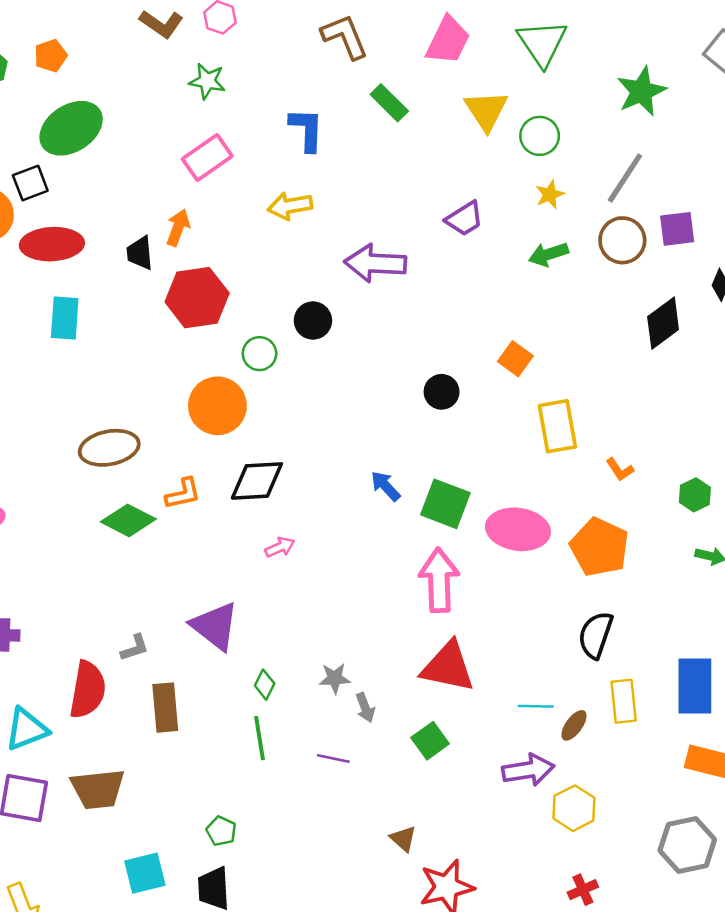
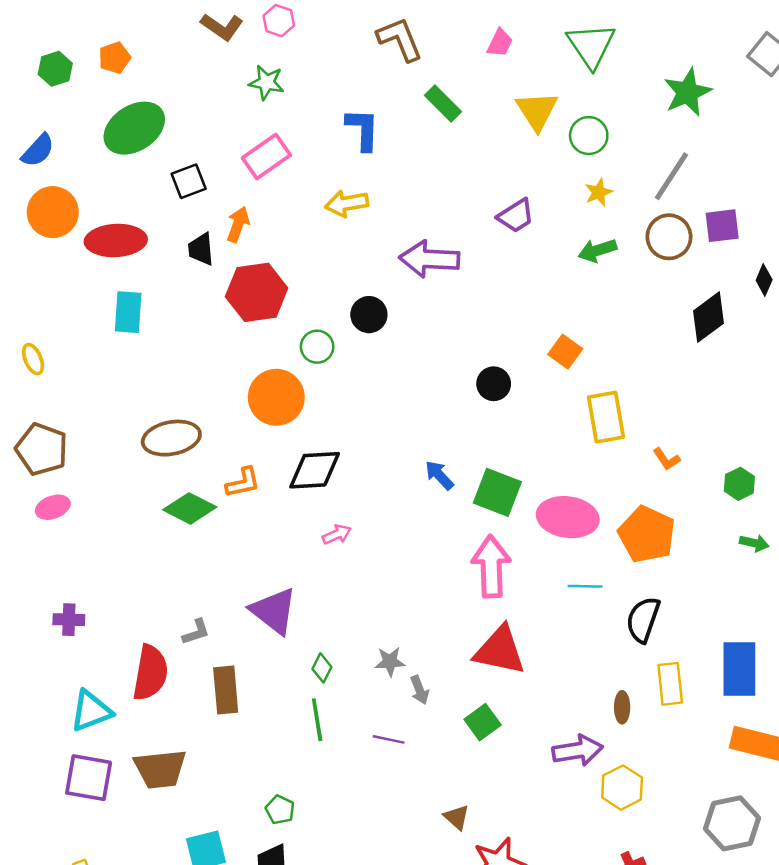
pink trapezoid: (448, 40) -> (500, 43), size x0.6
black square: (30, 183) -> (189, 181), moved
cyan line: (536, 706) -> (585, 586), moved
brown ellipse: (574, 725) -> (622, 707), turned -36

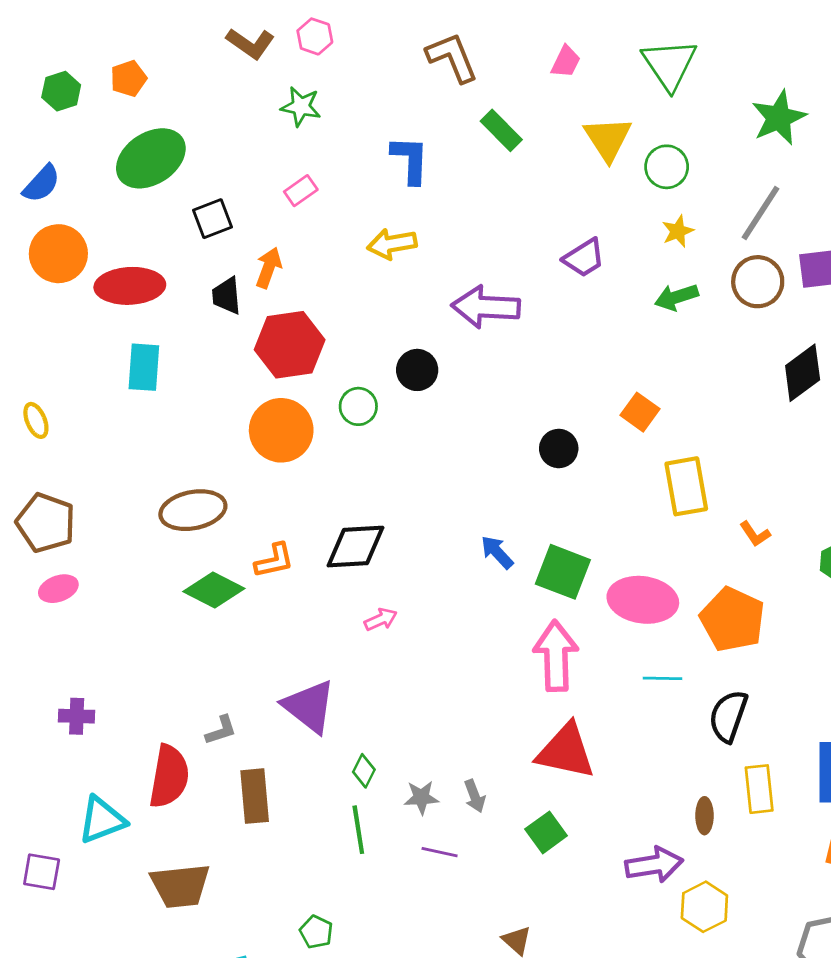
pink rectangle: (266, 157) -> (301, 191), size x0.6
orange circle: (276, 397) -> (281, 430), moved
gray star: (390, 662) -> (421, 797), moved
purple square: (89, 778) -> (42, 872), moved, size x0.7

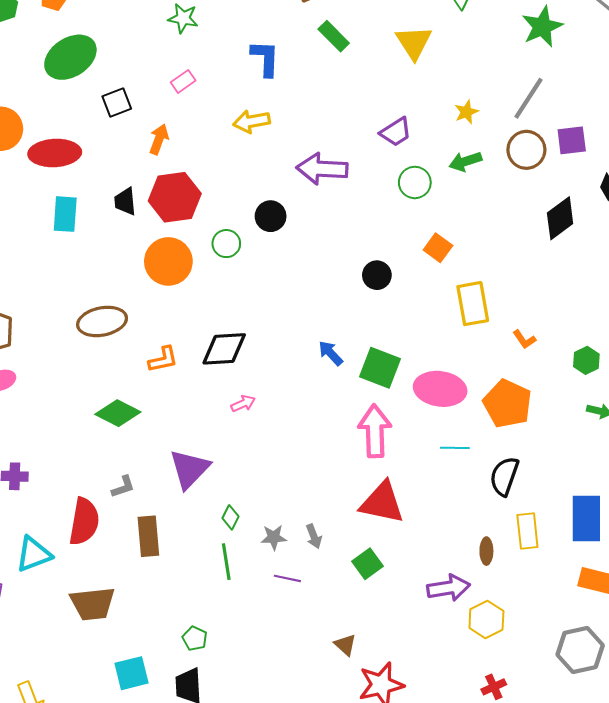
green circle: (667, 167) -> (415, 182), moved
black trapezoid: (227, 296) -> (125, 201), moved
green diamond: (214, 590) -> (118, 413), moved
purple triangle: (309, 706) -> (189, 469), turned 36

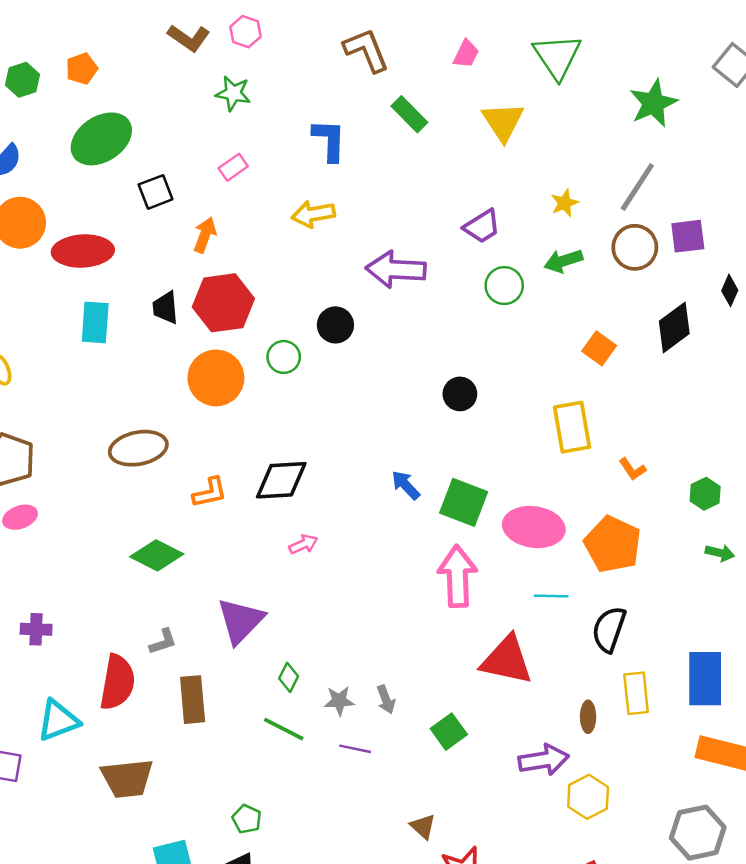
orange square: (438, 248) -> (599, 348), moved
red triangle: (382, 503) -> (507, 660), moved
green line: (226, 562) -> (284, 729), turned -54

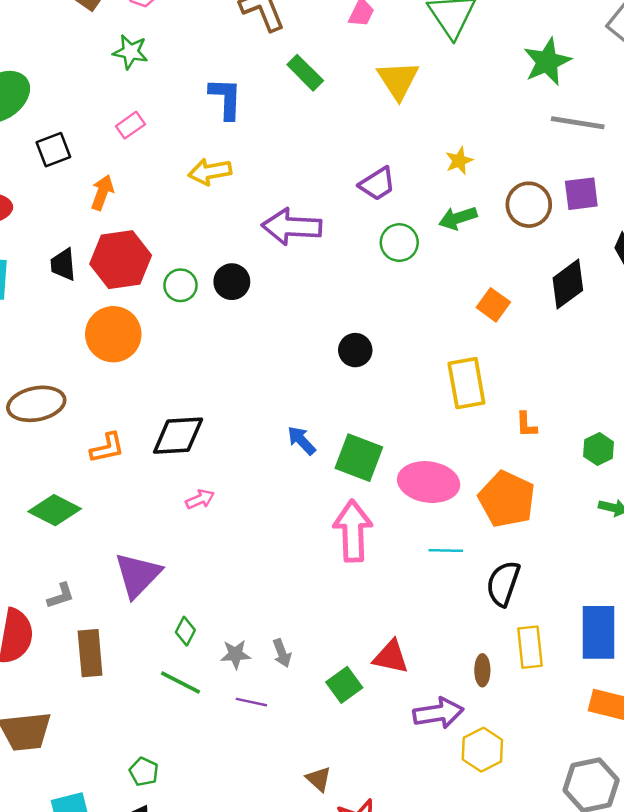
gray line: (637, 187) -> (578, 123), moved, turned 66
green circle: (284, 357) -> (181, 285), moved
orange L-shape: (632, 469) -> (526, 425), turned 32
red triangle: (507, 660) -> (391, 657), moved, size x0.7

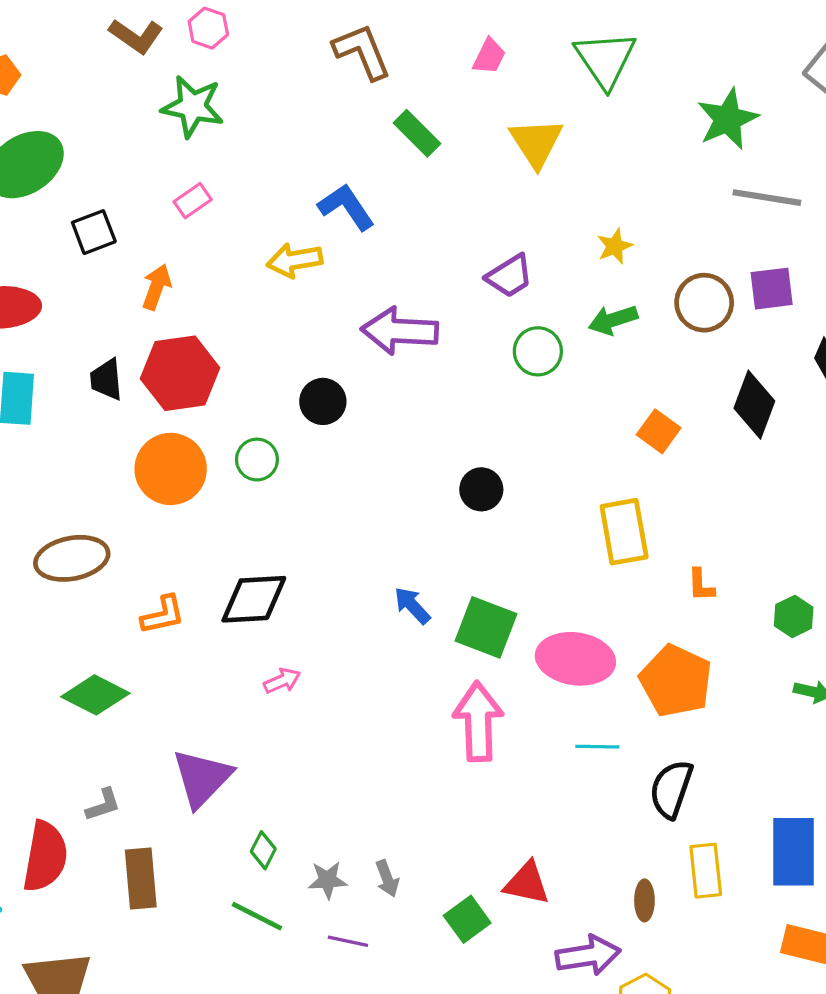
green star: (130, 52) -> (193, 107), size x1.4
blue L-shape: (226, 98) -> (346, 207), moved, turned -36
black diamond: (568, 284) -> (754, 405), turned -33
green circle: (181, 285) -> (257, 460), moved

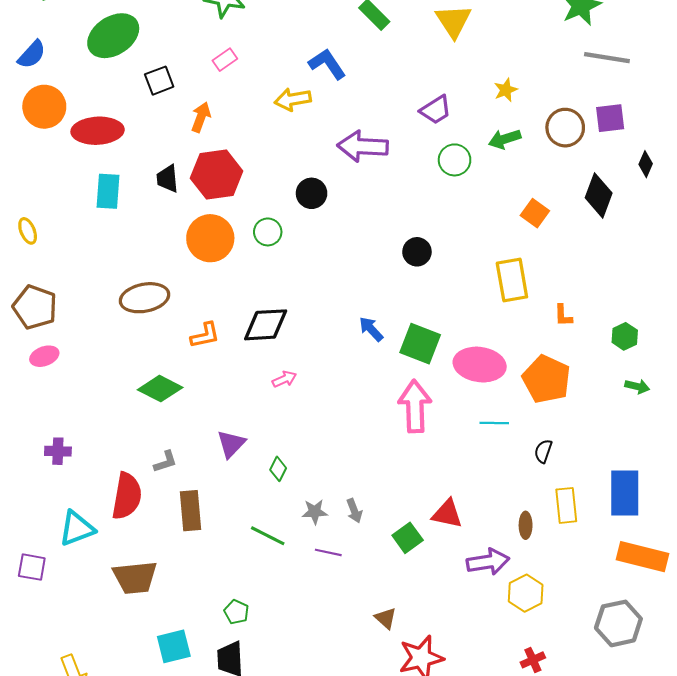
purple triangle: (202, 778) -> (231, 444), size x0.7
black semicircle: (671, 789) -> (543, 451), size x0.6
green diamond: (263, 850) -> (278, 469), moved

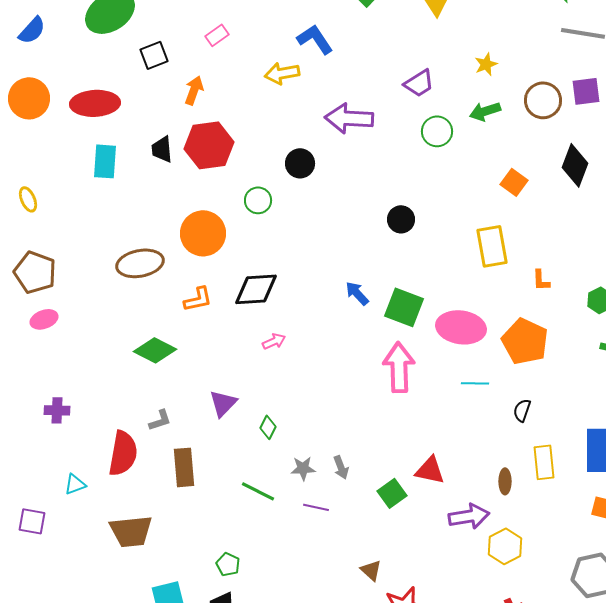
orange circle: (44, 107) -> (29, 98), moved
orange circle: (210, 238) -> (203, 233), moved
cyan triangle: (77, 528) -> (75, 484), size x0.6

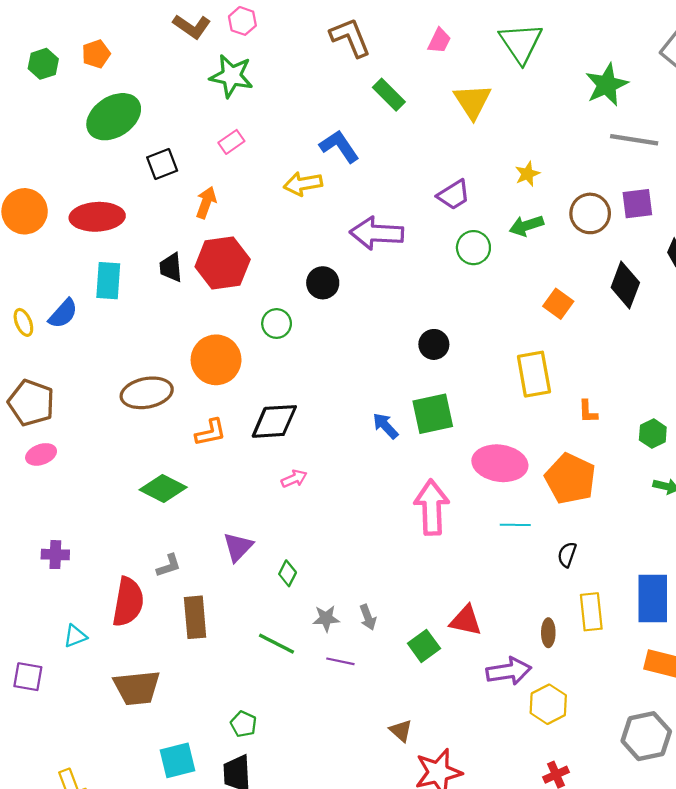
blue semicircle: (32, 30) -> (63, 314), moved
green square: (404, 307) -> (433, 414), moved, turned -33

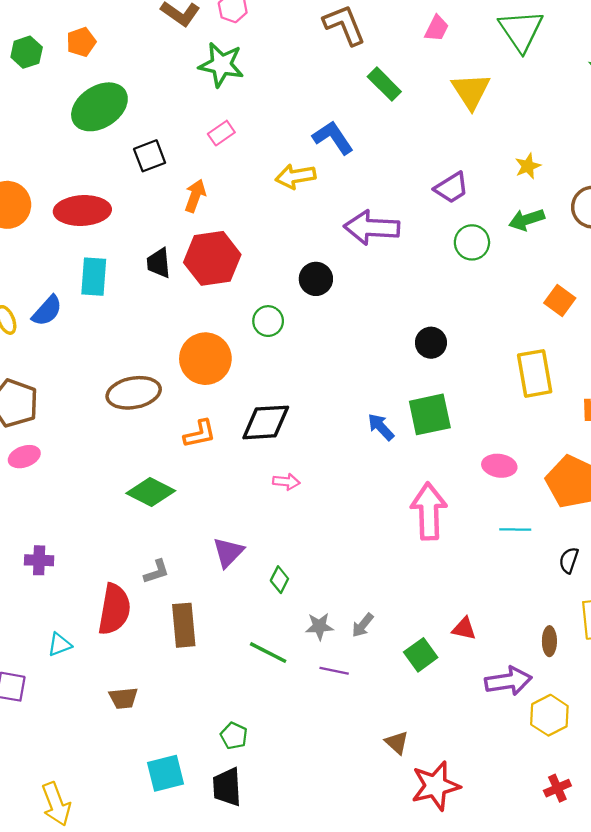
pink ellipse: (500, 463) -> (499, 466), size x0.6
pink arrow: (294, 479) -> (286, 482), turned 30
gray arrow: (368, 617) -> (363, 625), turned 60
red triangle: (466, 621) -> (464, 629), size x0.7
brown trapezoid: (137, 688) -> (123, 698), size x0.6

